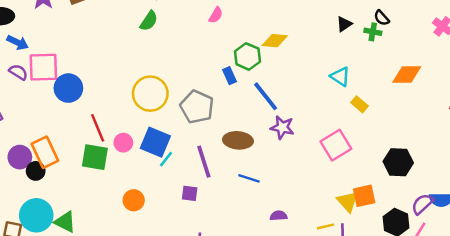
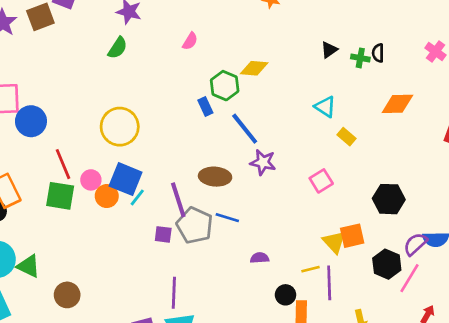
black semicircle: (382, 18) -> (378, 53), moved, turned 42
gray pentagon: (197, 107) -> (195, 225), moved
pink square: (336, 145) -> (321, 181), size x0.7
orange circle: (134, 200) -> (107, 196), moved

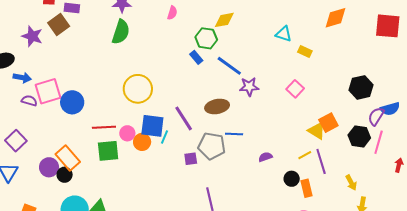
green semicircle: (118, 48) -> (121, 32), size x1.4
red line: (63, 164) -> (104, 127), turned -55
black hexagon: (389, 199) -> (361, 87), moved
purple line: (178, 200) -> (184, 118), moved

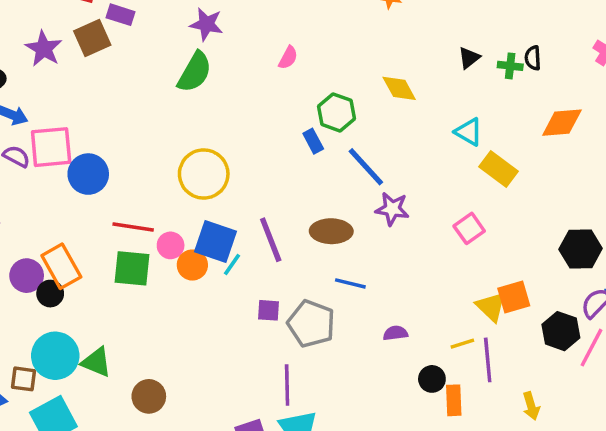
yellow diamond: (224, 20) -> (399, 88), moved, turned 60
yellow rectangle: (305, 52) -> (499, 169), size x1.5
gray pentagon: (212, 146) -> (311, 324), moved

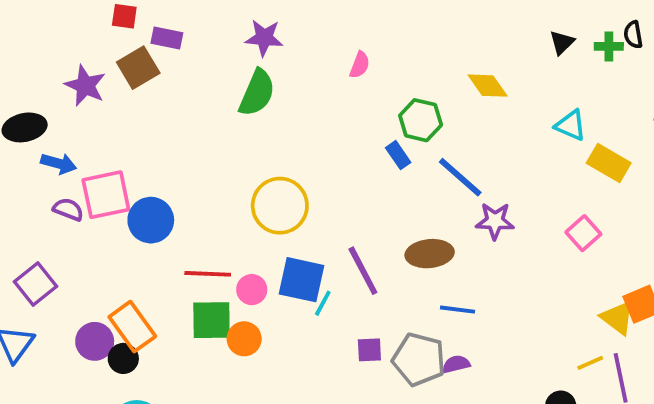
orange circle: (192, 265) -> (244, 339), moved
purple semicircle: (395, 333) -> (456, 364), moved

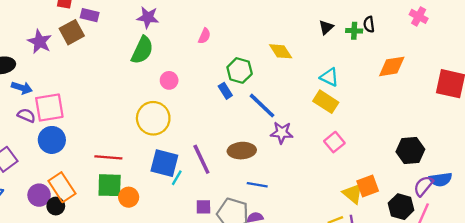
yellow rectangle: (609, 163) -> (326, 102), moved
blue circle: (151, 220) -> (52, 140), moved
pink circle: (252, 290) -> (169, 80), moved

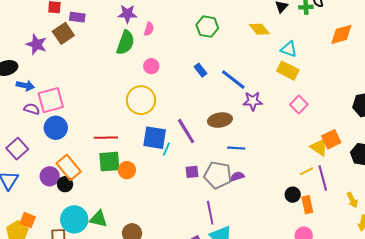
pink semicircle: (204, 36) -> (149, 29), moved
yellow diamond: (281, 51) -> (259, 29), moved
green hexagon: (240, 70) -> (207, 27), moved

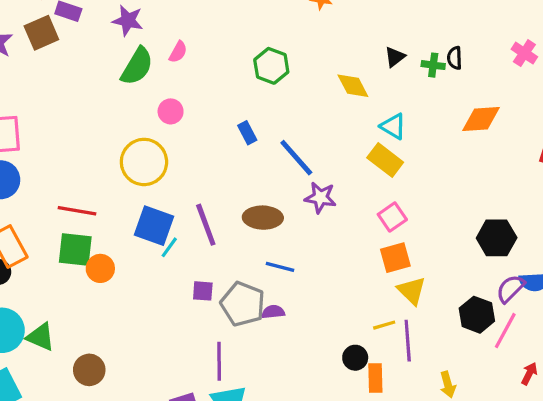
purple star: (127, 14) -> (128, 20), moved
orange square: (331, 139) -> (395, 258), moved

